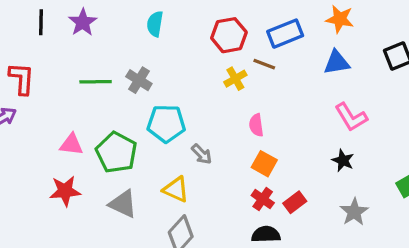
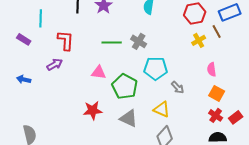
brown line: (264, 64) -> (217, 31), turned 40
pink triangle: (71, 144) -> (99, 72), moved

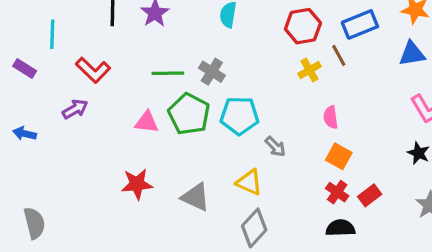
red L-shape: (66, 40) -> (93, 70), turned 130
green pentagon: (125, 86) -> (189, 114), moved

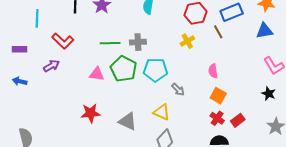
purple rectangle: (25, 68) -> (20, 49), moved, turned -32
yellow cross: (309, 70) -> (187, 41), moved
gray cross: (212, 72) -> (138, 42), turned -35

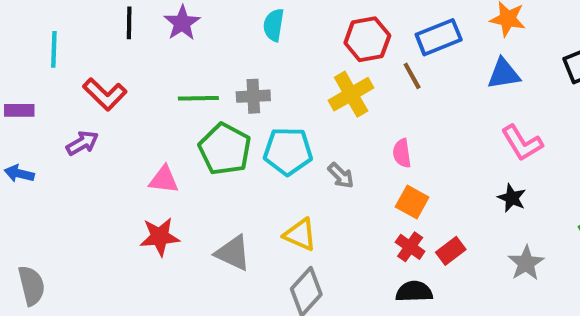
yellow cross: (187, 41) -> (351, 94), size x1.5
pink triangle: (97, 74) -> (164, 180), moved
gray arrow: (178, 89) -> (341, 176), moved

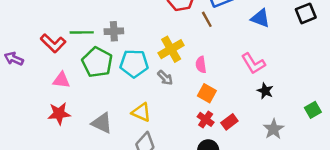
blue triangle: (504, 74) -> (260, 18), turned 30
red L-shape: (105, 94) -> (53, 43), moved
yellow cross: (351, 94) -> (171, 49), moved
purple arrow: (82, 143) -> (14, 59), turned -126
pink L-shape: (522, 143) -> (253, 63), moved

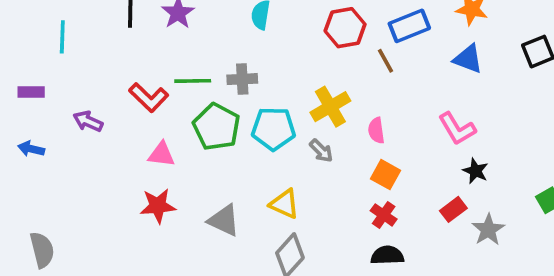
red rectangle: (229, 122) -> (453, 209), moved

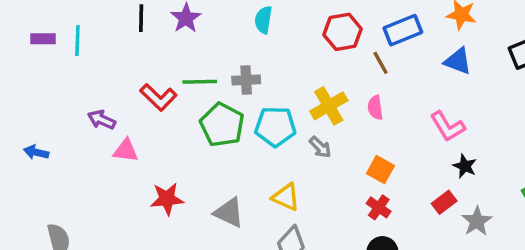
purple rectangle: (31, 92) -> (43, 39), moved
pink semicircle: (376, 130) -> (375, 108), moved
blue arrow: (31, 149) -> (36, 152), moved
pink triangle: (161, 154) -> (126, 151), moved

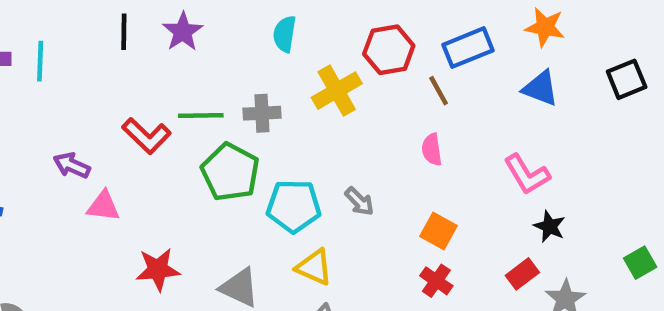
yellow cross: (329, 106) -> (337, 91), moved
cyan pentagon: (275, 127) -> (294, 206), moved

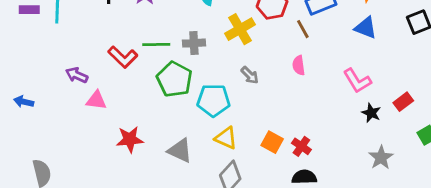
gray arrow: (359, 202) -> (250, 75), moved
orange square: (439, 231) -> (272, 142), moved
red rectangle: (522, 274) -> (403, 102), moved

